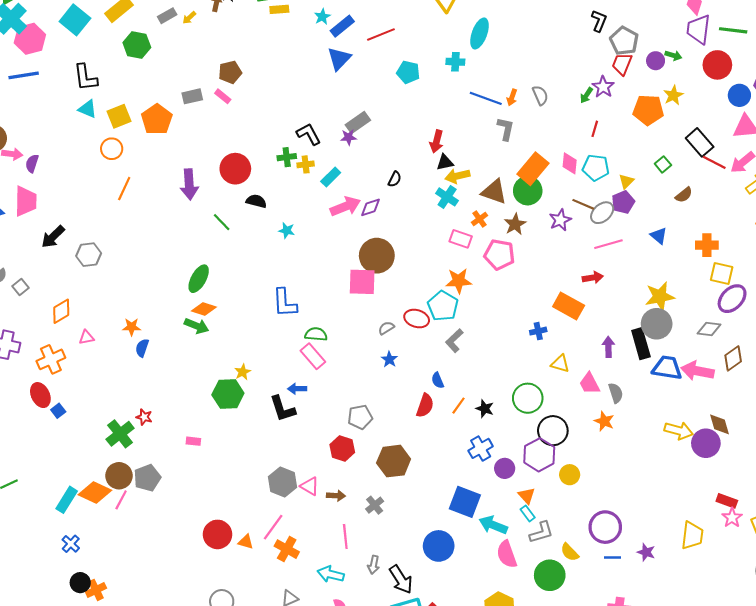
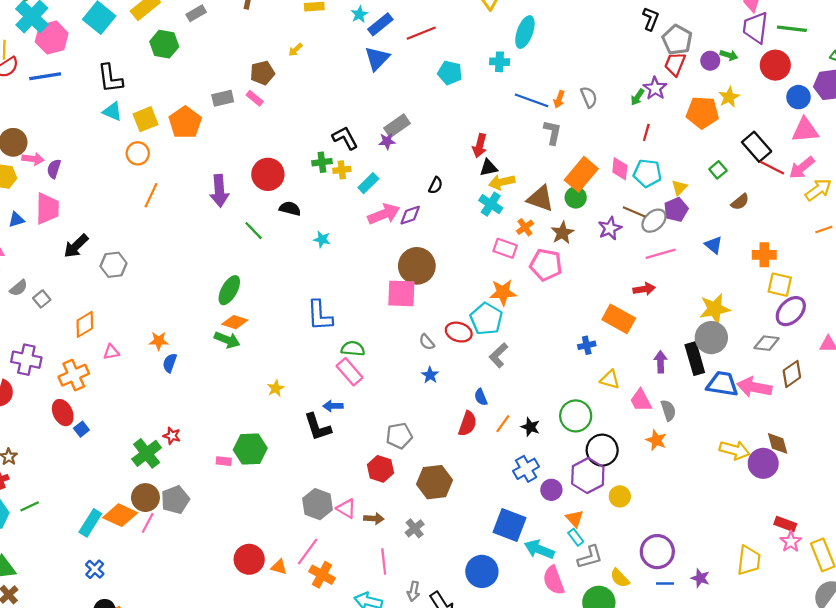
yellow arrow: (189, 18) -> (295, 50), moved
green circle: (528, 191) -> (576, 197), size x0.7
gray semicircle: (386, 328) -> (427, 342), turned -98
green hexagon: (228, 394) -> (250, 449), moved

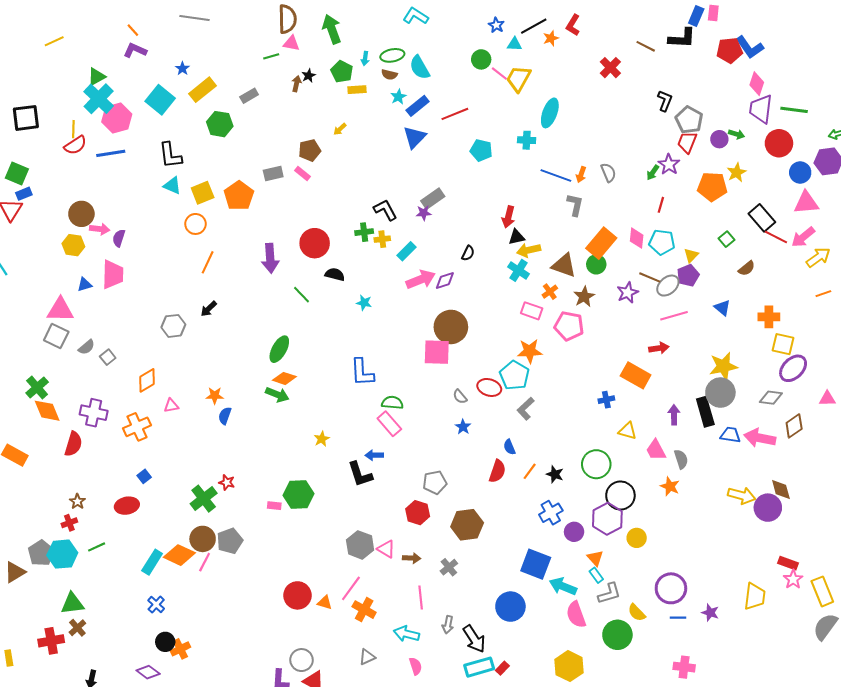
black arrow: (76, 246) -> (209, 309), moved, size x0.7
blue trapezoid: (722, 384) -> (730, 435), size x0.7
red ellipse: (63, 413) -> (127, 506), moved, turned -75

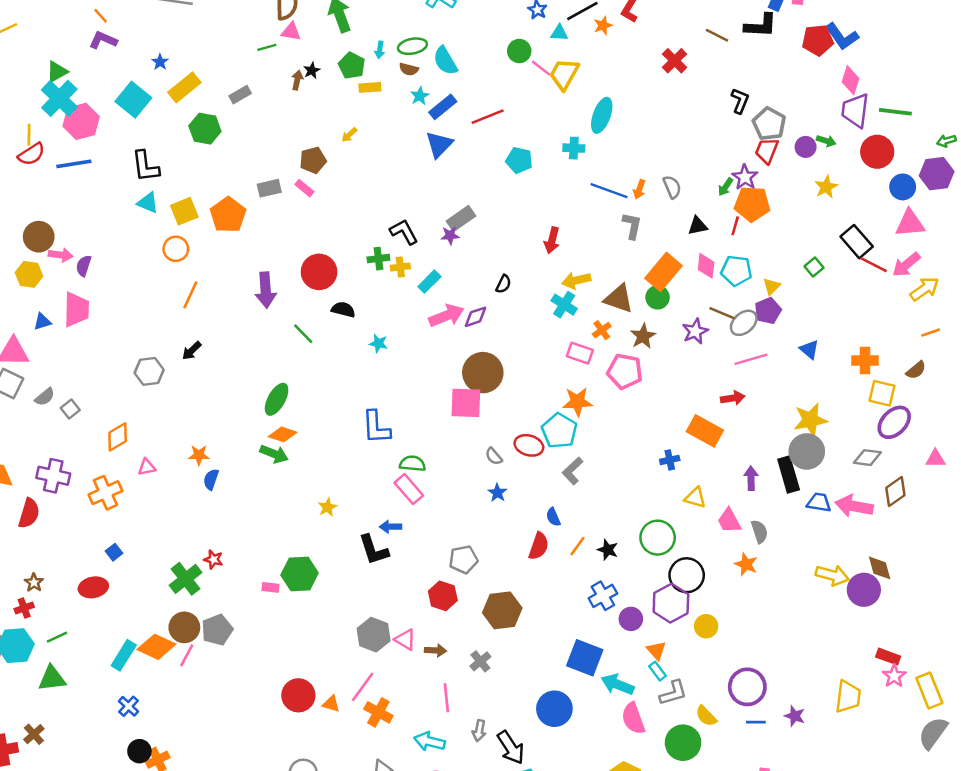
orange pentagon: (712, 187) -> (752, 204), moved
black triangle: (517, 237) -> (698, 226), moved
brown semicircle: (747, 268) -> (916, 370), moved
green triangle: (72, 604) -> (52, 678), moved

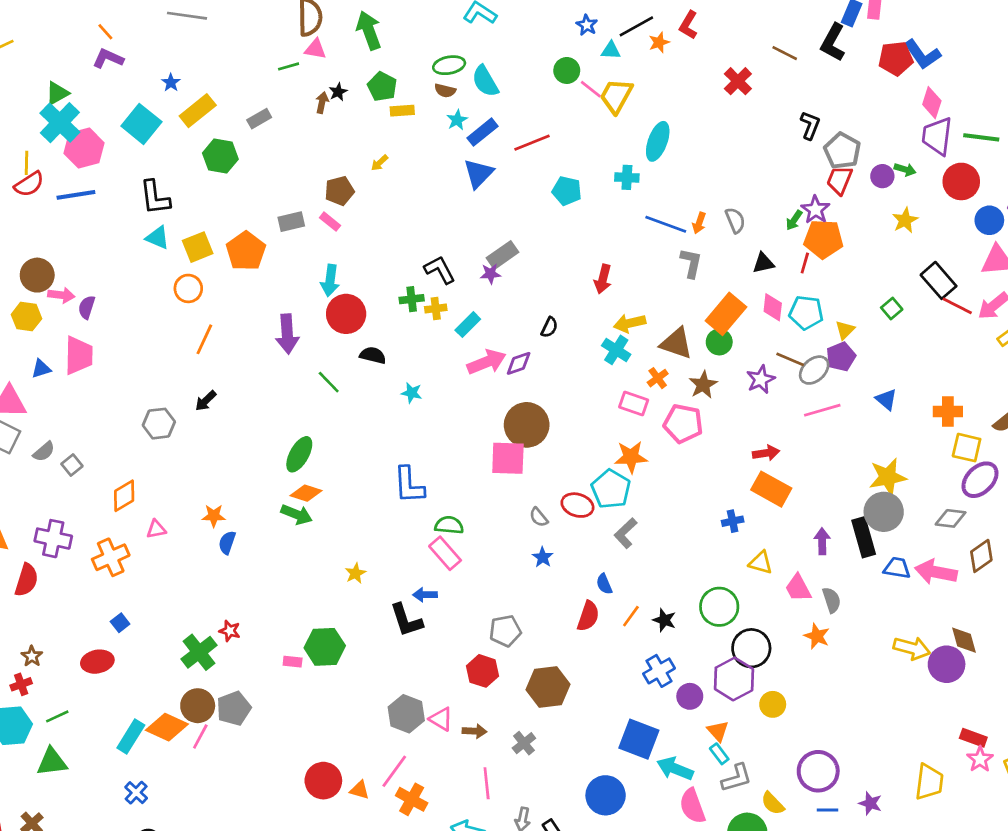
black L-shape: (761, 26) -> (833, 42), turned 116
cyan arrow: (380, 50) -> (330, 280), moved, size x1.6
red arrow: (733, 398) -> (766, 453), moved

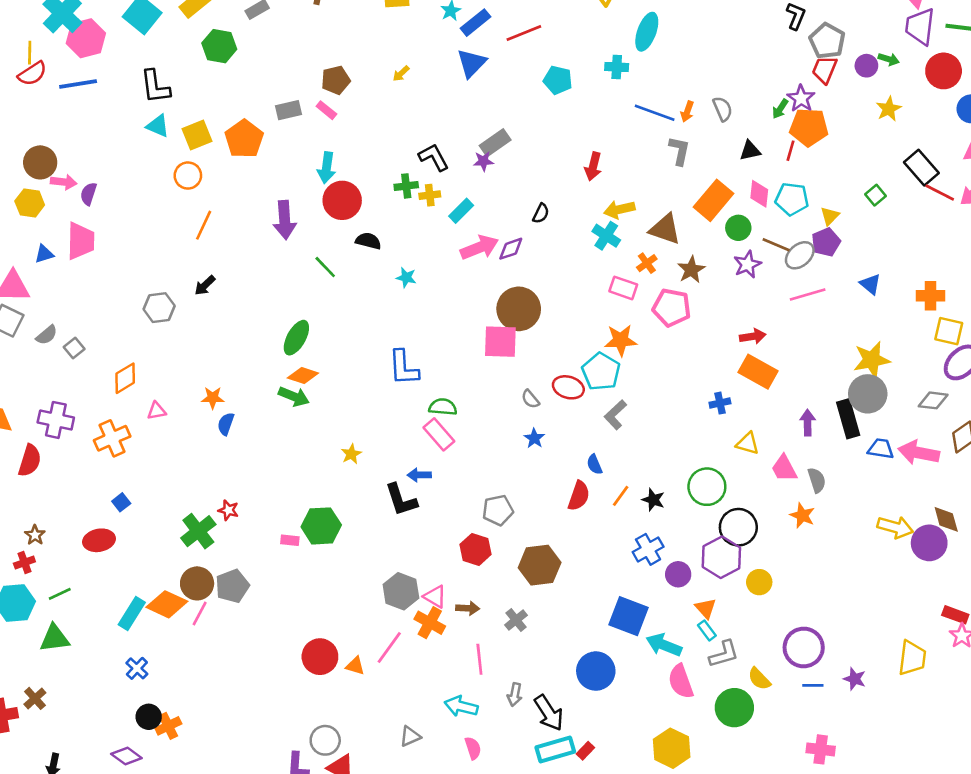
yellow arrow: (380, 163) -> (401, 74), moved
green circle: (719, 342) -> (738, 228), moved
orange cross: (412, 799) -> (430, 623), moved

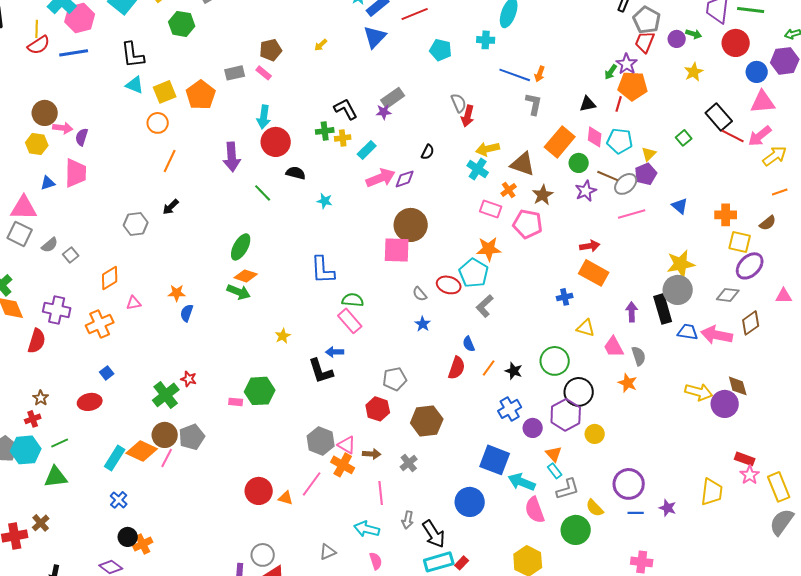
gray semicircle: (723, 109) -> (459, 103), moved

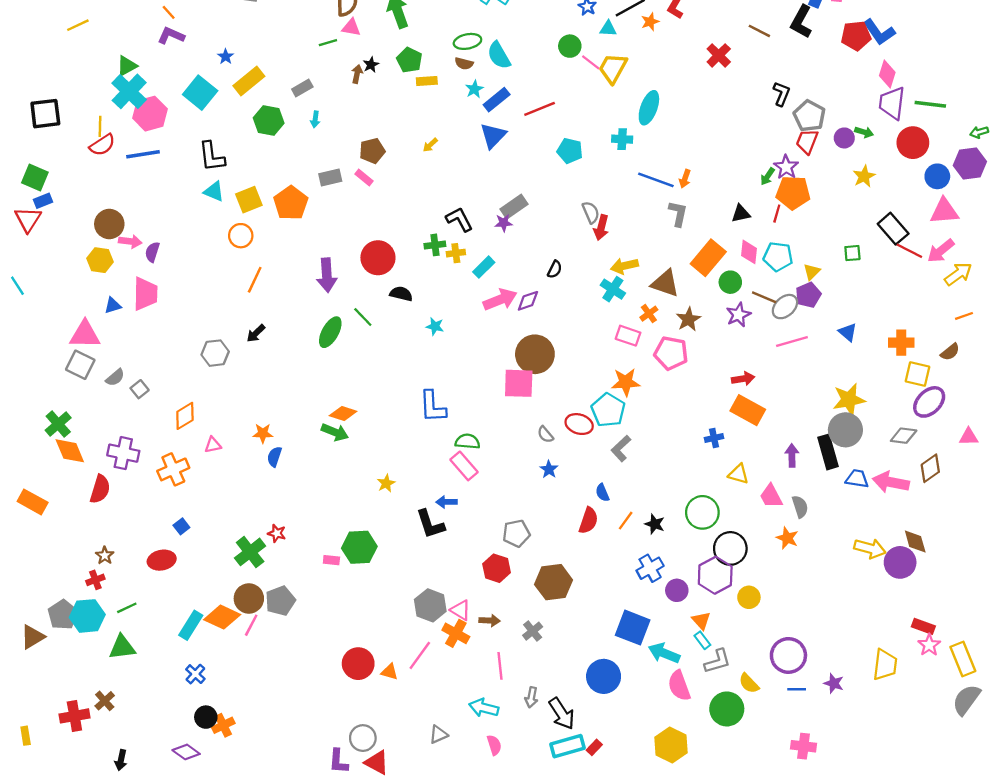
cyan arrow: (264, 117) -> (315, 119), moved, size x0.6
green square: (684, 138) -> (852, 253), turned 35
green ellipse: (241, 247) -> (330, 332), moved

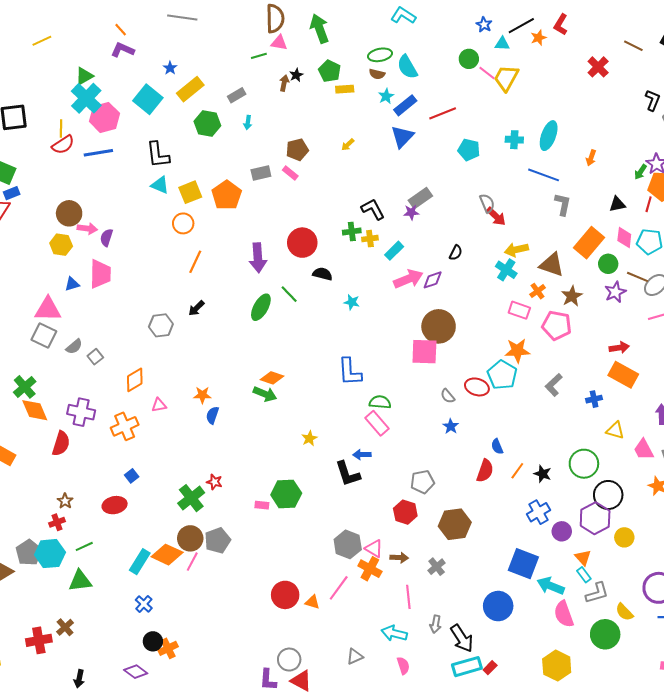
cyan ellipse: (649, 108) -> (549, 136), moved
orange arrow: (685, 179) -> (591, 158), moved
red arrow: (601, 228) -> (496, 216), turned -60
gray L-shape: (621, 448) -> (554, 385), moved

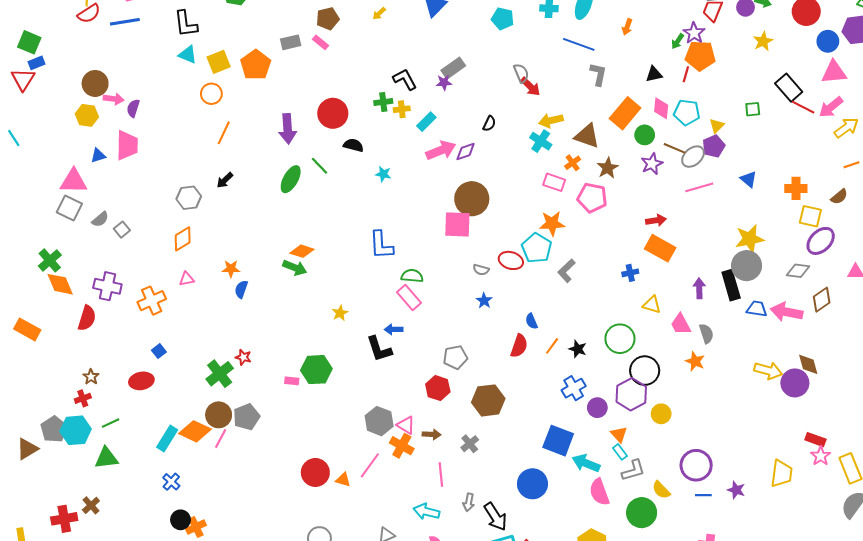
orange diamond: (135, 380) -> (183, 239), moved
gray L-shape: (554, 385) -> (566, 271), moved
gray semicircle: (448, 396) -> (481, 270), turned -35

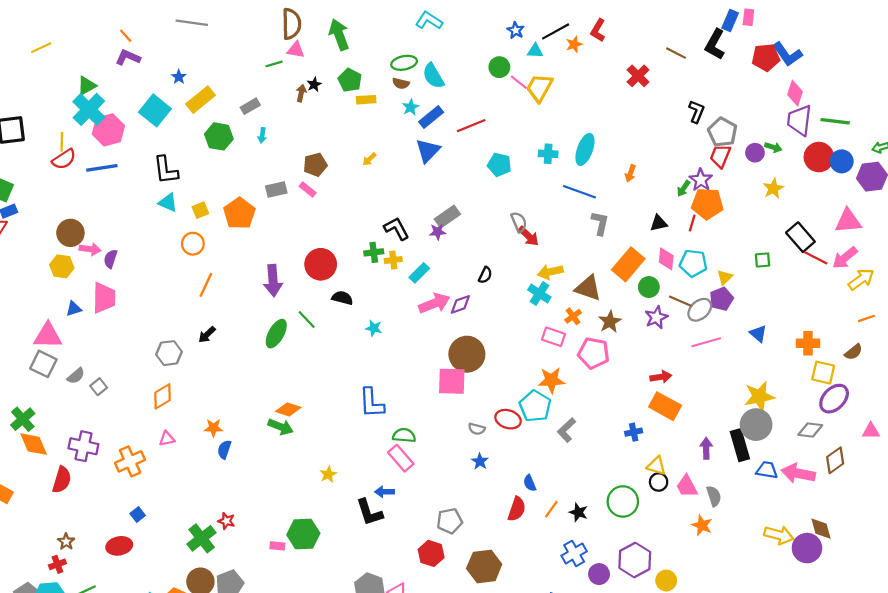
blue circle: (828, 41) -> (842, 161), moved
yellow square: (219, 62) -> (200, 210), size x0.7
black circle: (645, 371) -> (659, 482), moved, size x0.6

